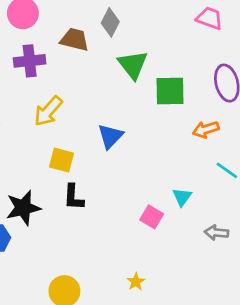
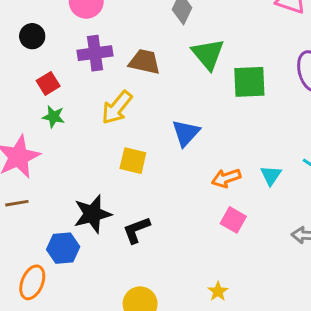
brown trapezoid: (75, 40) -> (144, 62), moved
orange arrow: (206, 129) -> (226, 178), moved
black L-shape: (73, 197) -> (136, 230), moved, turned 68
cyan triangle: (182, 197) -> (271, 175), moved

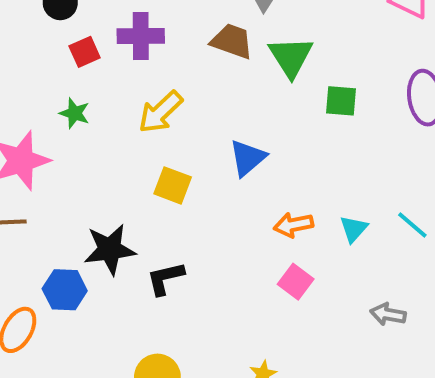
brown trapezoid: (144, 62) -> (232, 41), moved
green square: (249, 82) -> (341, 101), size x0.7
red square: (48, 83) -> (85, 52), moved

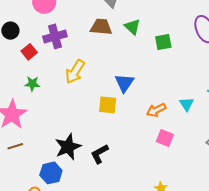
green triangle: (291, 57) -> (132, 27), size x0.7
yellow square: (173, 185) -> (108, 105), moved

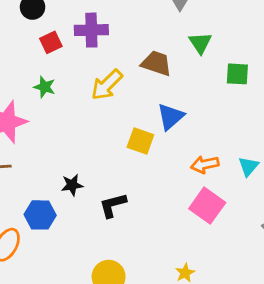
brown trapezoid: (101, 27) -> (156, 63), moved
pink square: (165, 138) -> (207, 206), size x1.4
black star: (68, 147) -> (72, 185), size x0.6

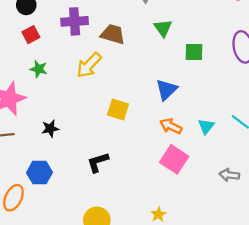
red square: (51, 42) -> (31, 35), moved
brown trapezoid: (156, 63) -> (113, 34), moved
blue triangle: (171, 117) -> (166, 90), moved
orange arrow: (205, 164) -> (171, 126), turned 40
black star: (72, 185) -> (50, 129), moved

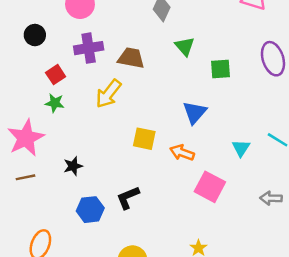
red square: (31, 35) -> (56, 75), moved
orange arrow: (171, 126) -> (182, 153), moved
blue hexagon: (39, 173) -> (90, 210), moved

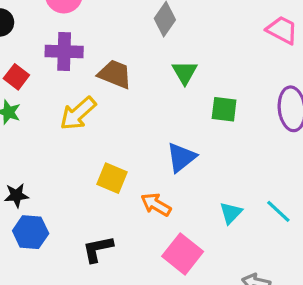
red square: (56, 75) -> (16, 77), turned -30
black L-shape: (128, 198) -> (98, 249), moved
blue hexagon: (90, 210) -> (31, 232), moved

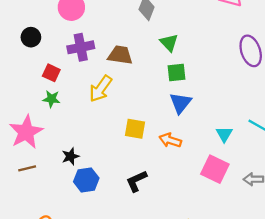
green square: (224, 109) -> (176, 73), moved
pink square: (183, 254) -> (215, 169), moved

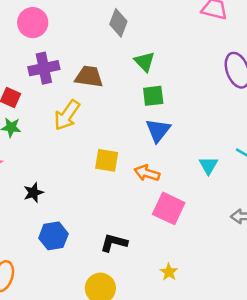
pink square: (215, 169) -> (169, 208), moved
blue hexagon: (86, 180) -> (53, 236), moved
black L-shape: (136, 181) -> (114, 243), moved, turned 40

